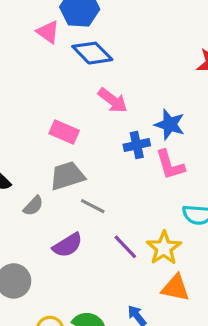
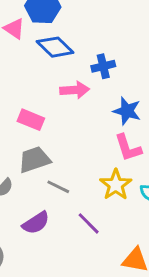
pink arrow: (113, 100) -> (75, 90), turned -40
blue cross: (137, 145) -> (103, 66), moved
yellow star: (164, 248) -> (116, 185), moved

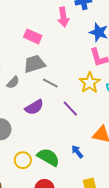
pink arrow: (75, 90) -> (63, 17), turned 84

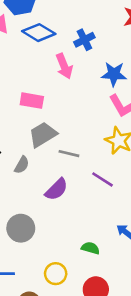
green semicircle: (48, 157) -> (90, 248), size x0.6
yellow circle: (23, 160) -> (56, 274), moved

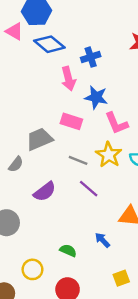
blue star: (114, 74) -> (96, 97), moved
pink rectangle: (32, 101) -> (71, 121), moved
gray line: (69, 154) -> (78, 160), moved

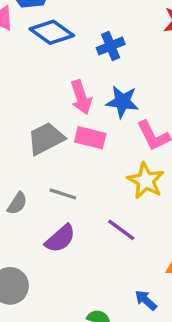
pink arrow: (68, 79) -> (81, 97), moved
gray trapezoid: (39, 139) -> (46, 139), moved
gray line: (78, 160) -> (63, 194), moved

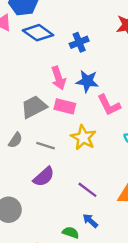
yellow star: (146, 181) -> (83, 138), moved
gray semicircle: (17, 203) -> (15, 140), moved
purple line: (121, 230) -> (87, 190), moved
blue arrow: (146, 300) -> (90, 221), moved

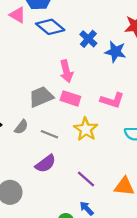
blue cross: (79, 42) -> (88, 39), turned -30
blue star: (87, 81) -> (115, 52), moved
pink L-shape: (109, 105) -> (112, 100), turned -50

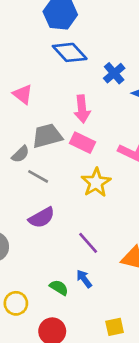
pink triangle: (18, 15) -> (23, 94), moved
gray semicircle: (21, 127) -> (20, 154), moved
gray line: (49, 134) -> (38, 176), moved

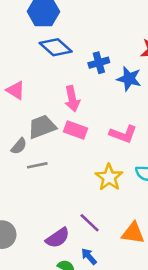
blue cross: (114, 73) -> (99, 63), turned 30
gray line: (38, 176) -> (37, 165), turned -36
yellow star: (96, 183) -> (109, 177), moved
purple semicircle: (42, 218) -> (58, 238), moved

